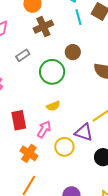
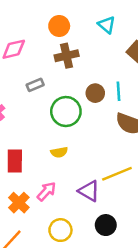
cyan line: (78, 17) -> (118, 91), moved
pink arrow: (44, 129) -> (46, 191), moved
yellow circle: (64, 147) -> (60, 230), moved

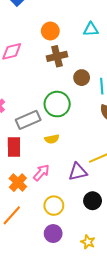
cyan triangle: (107, 25) -> (91, 29), turned -42
gray rectangle: (35, 85) -> (28, 120), moved, size x1.6
brown circle: (95, 93) -> (82, 78), moved
purple triangle: (89, 191) -> (78, 172), turned -42

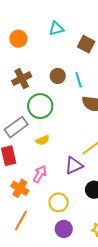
brown cross: (57, 56) -> (22, 79), moved

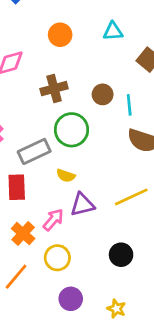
yellow semicircle: (43, 140) -> (66, 176), turned 32
purple triangle: (74, 166) -> (82, 205), moved
yellow circle: (59, 202) -> (57, 258), moved

